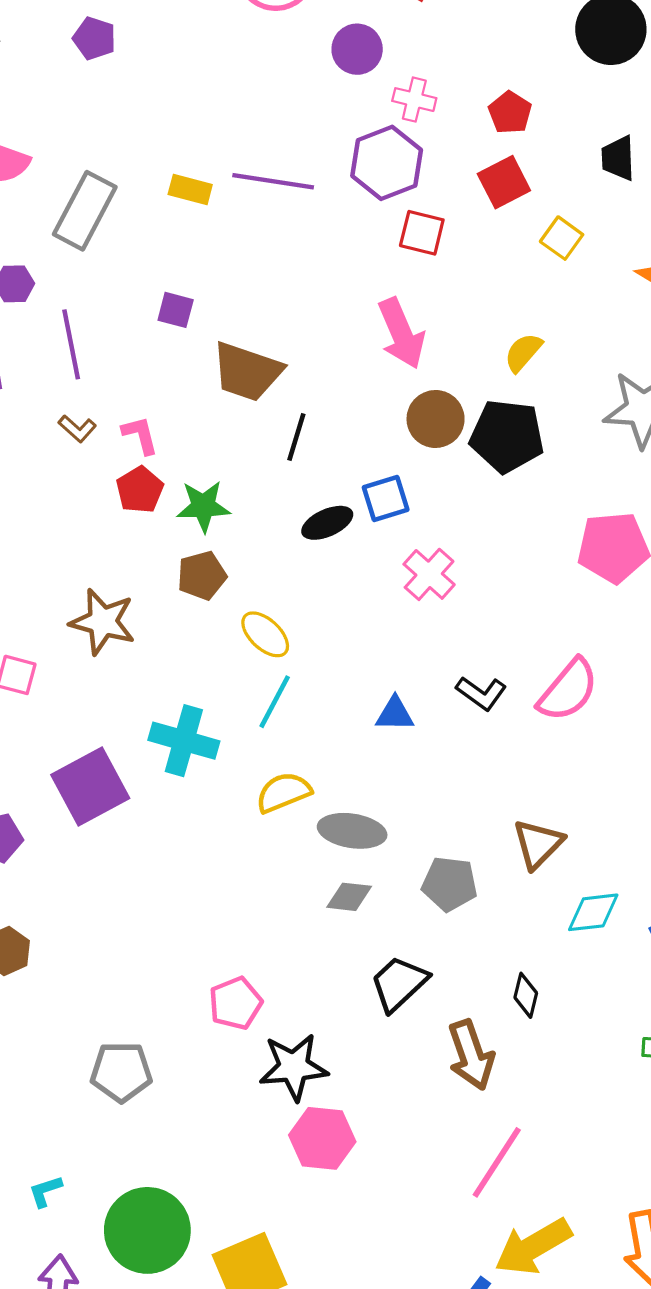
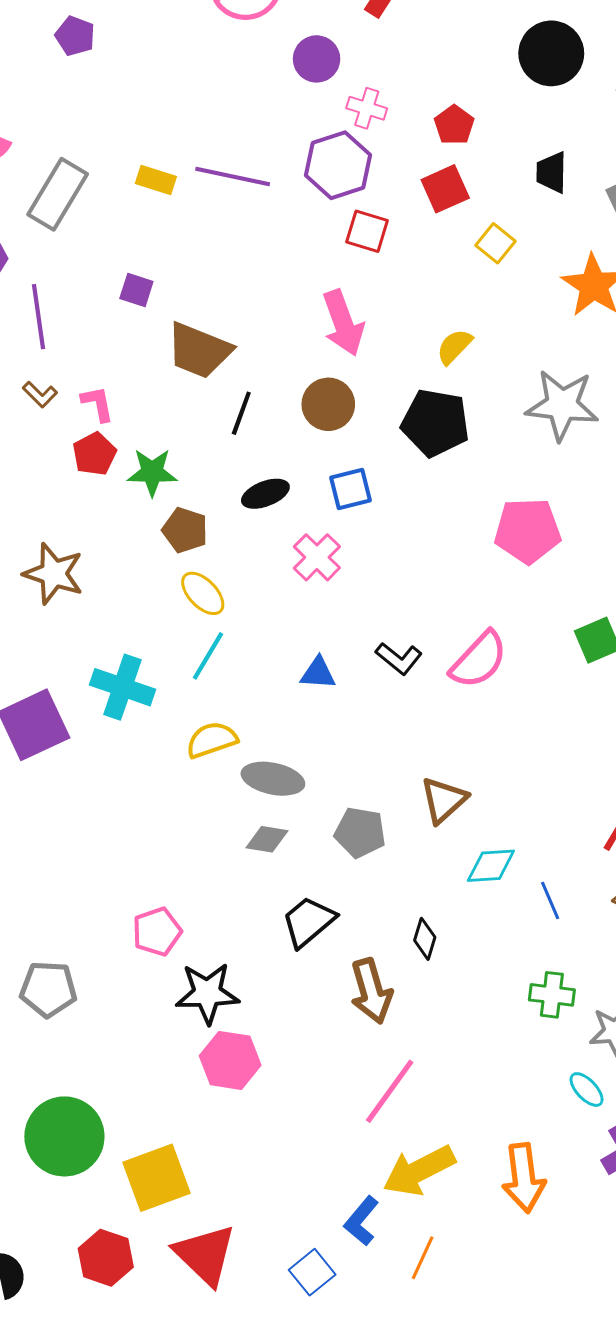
brown circle: (436, 419) -> (328, 404), moved
blue square: (386, 498) -> (350, 489), moved
pink cross: (429, 574) -> (317, 557), moved
brown pentagon: (202, 575) -> (185, 530), moved, turned 30

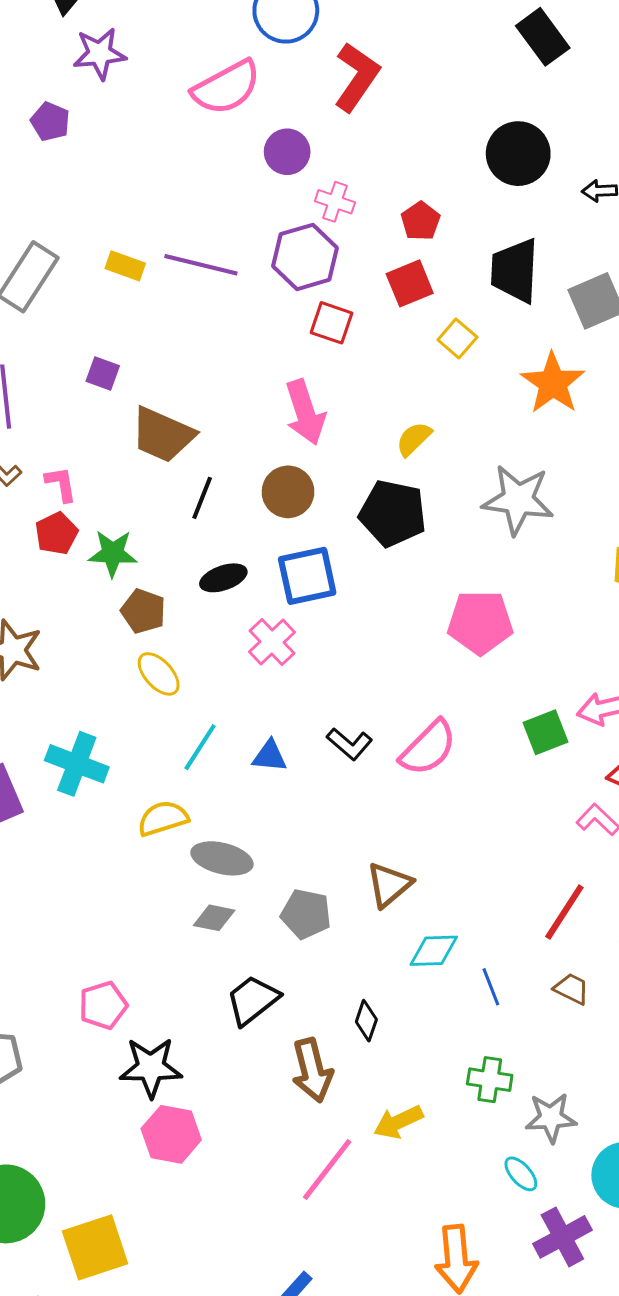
black trapezoid: (552, 172) -> (515, 271), size x1.6
blue square: (350, 489) -> (307, 576), size x1.4
cyan line: (208, 656) -> (200, 747), moved
yellow arrow: (419, 1171) -> (398, 1122), moved, size x0.7

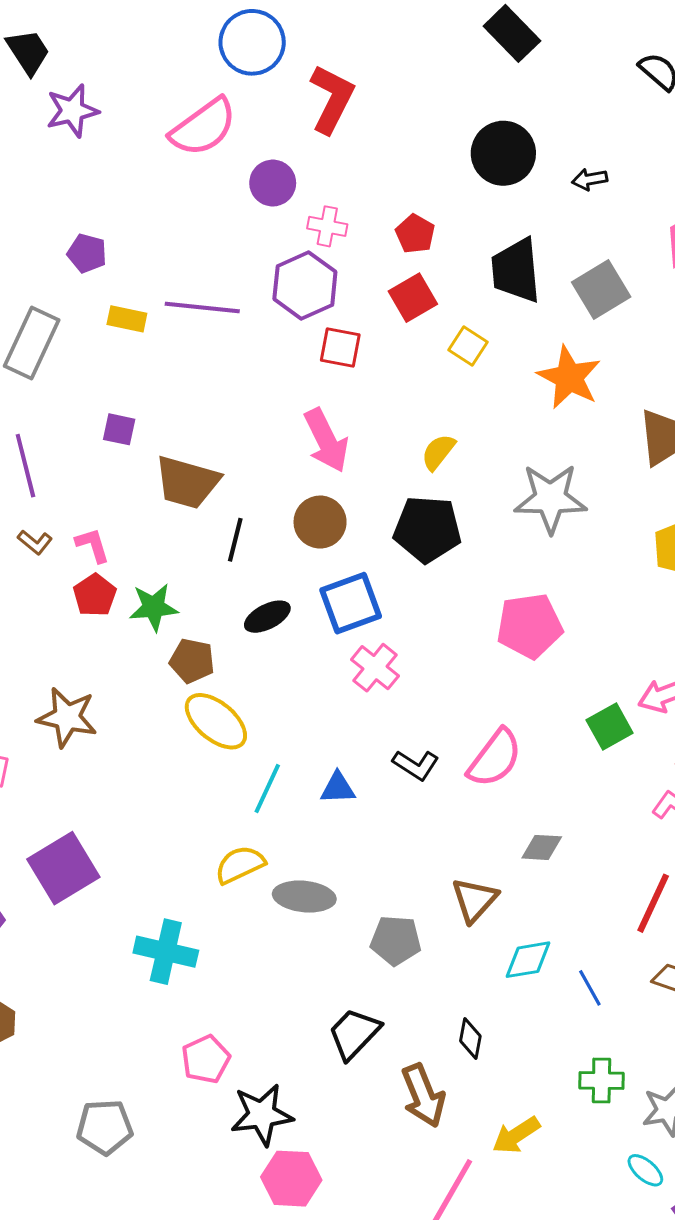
purple pentagon: (50, 122) -> (87, 253), moved
pink cross: (272, 642) -> (375, 668), moved
yellow ellipse: (159, 674) -> (216, 721), size x1.4
cyan cross: (77, 764) -> (166, 952), moved
gray diamond: (214, 918) -> (542, 847), moved

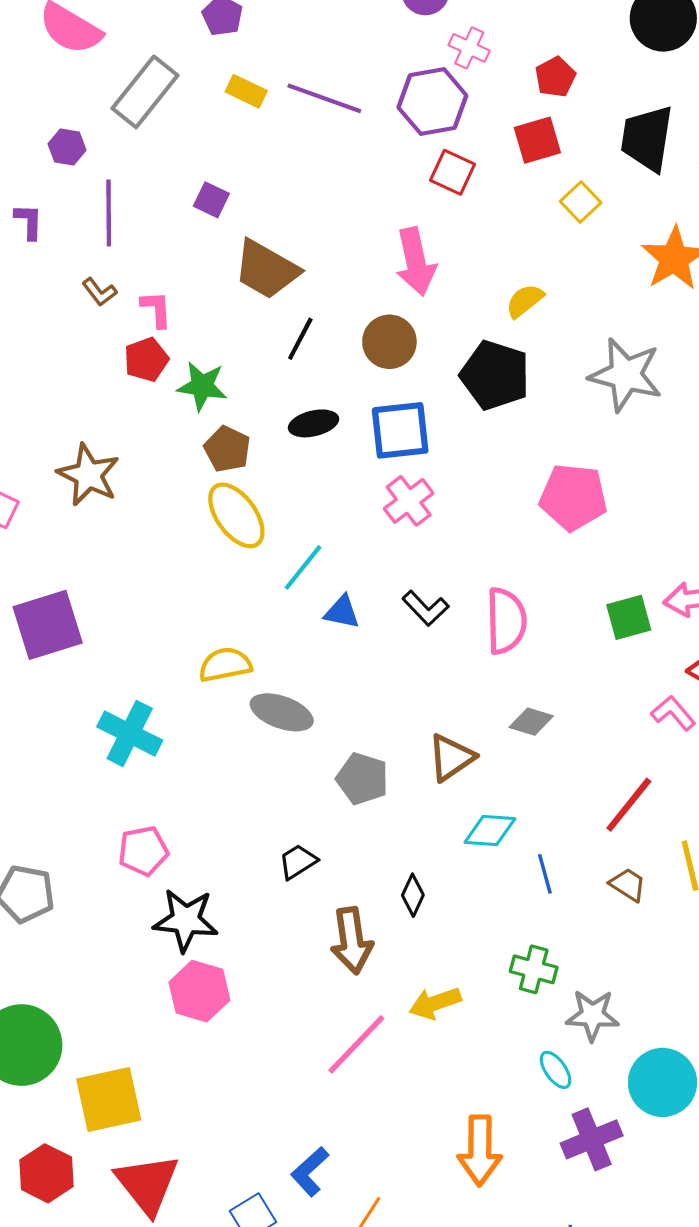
pink semicircle: (495, 758) -> (506, 621), turned -52
cyan line: (267, 789) -> (303, 567), moved
black trapezoid: (354, 1034) -> (298, 862), size x0.7

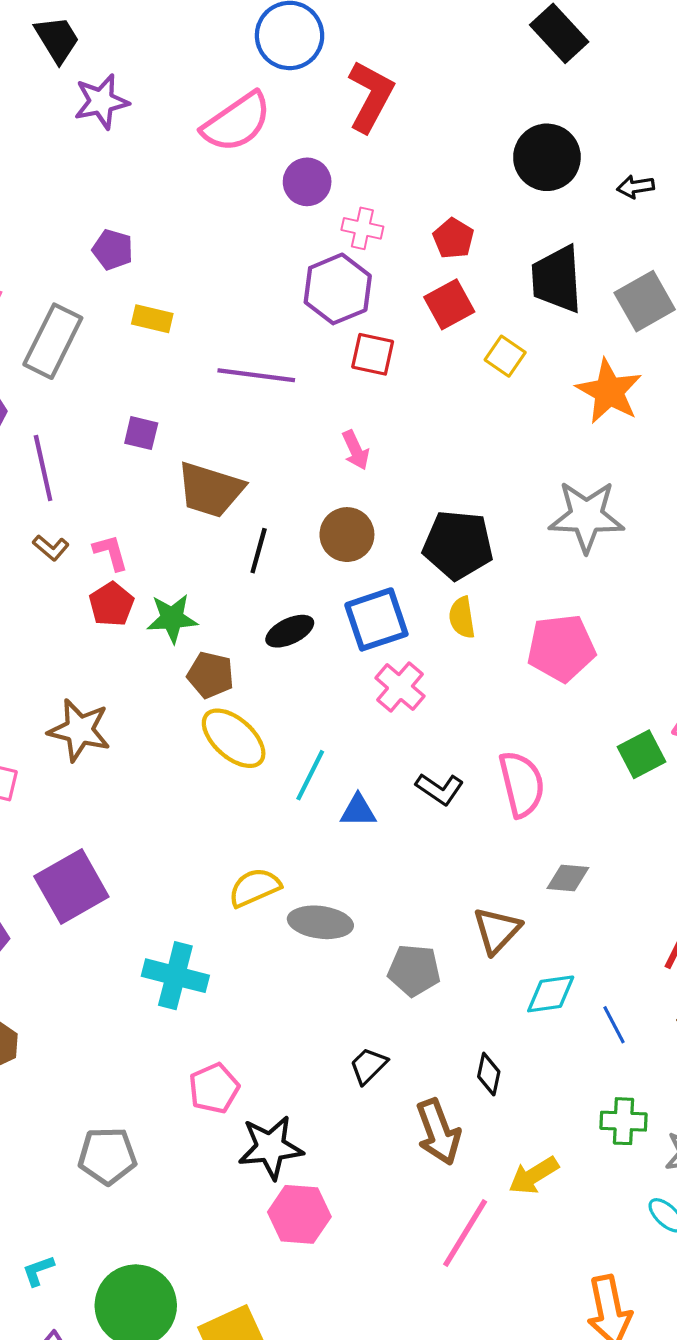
purple line: (324, 98) -> (256, 375), moved
pink arrow: (416, 262) -> (356, 450), size x0.6
yellow semicircle: (525, 301) -> (462, 617), moved, turned -48

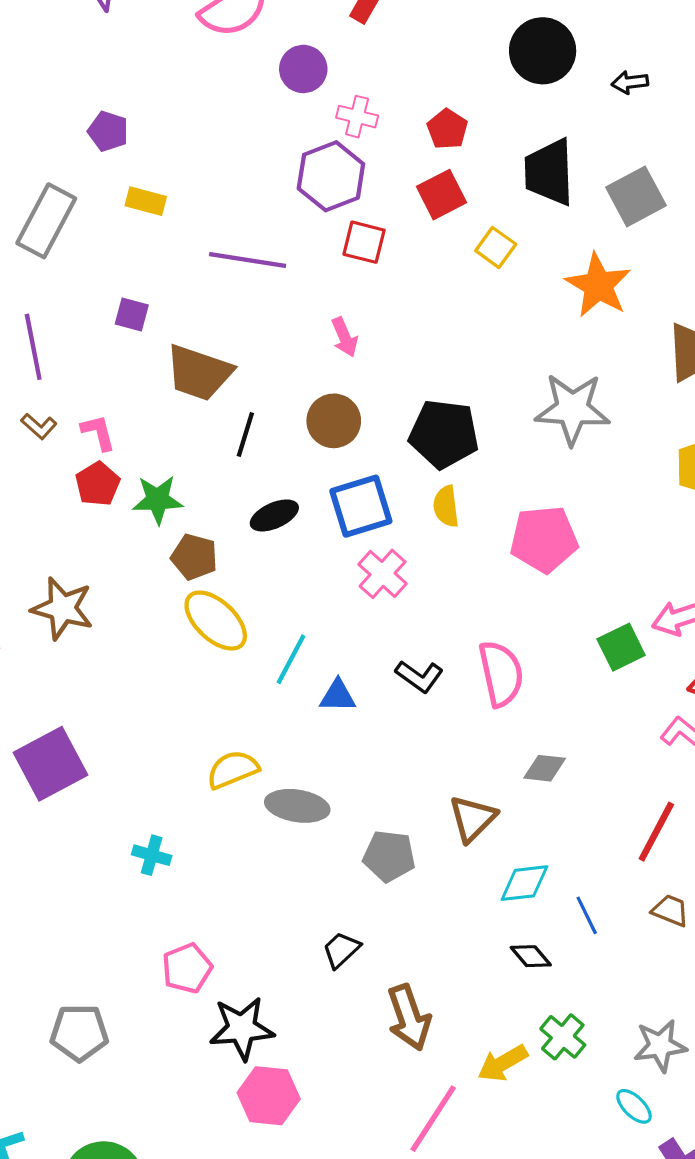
cyan cross: (175, 976) -> (152, 855), size x0.6
black diamond: (489, 1074) -> (531, 956), moved, turned -54
green cross: (623, 1121) -> (563, 1037), moved, turned 36

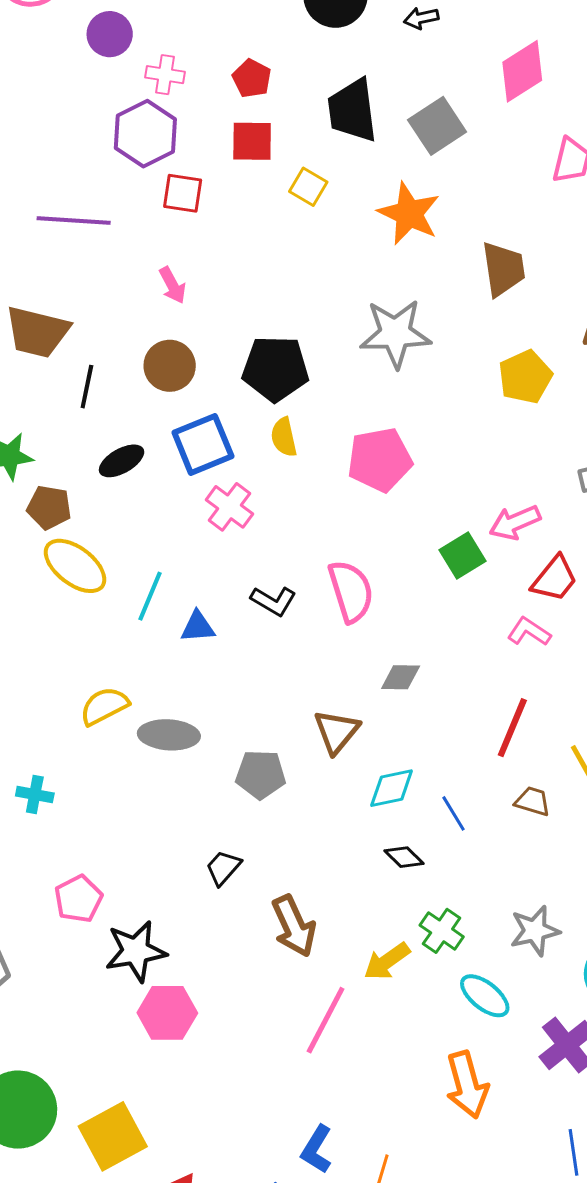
red square: (441, 195) -> (252, 141), turned 33
cyan ellipse: (634, 1106) -> (485, 996), moved, size x1.4

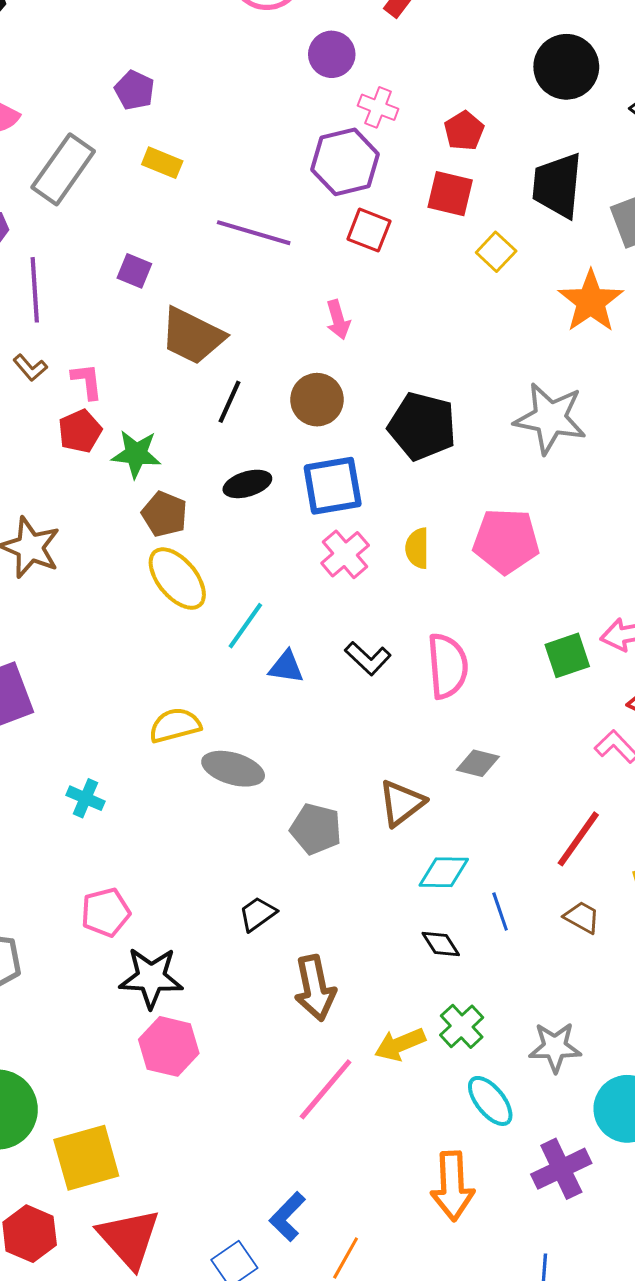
yellow semicircle: (284, 437) -> (417, 548), moved

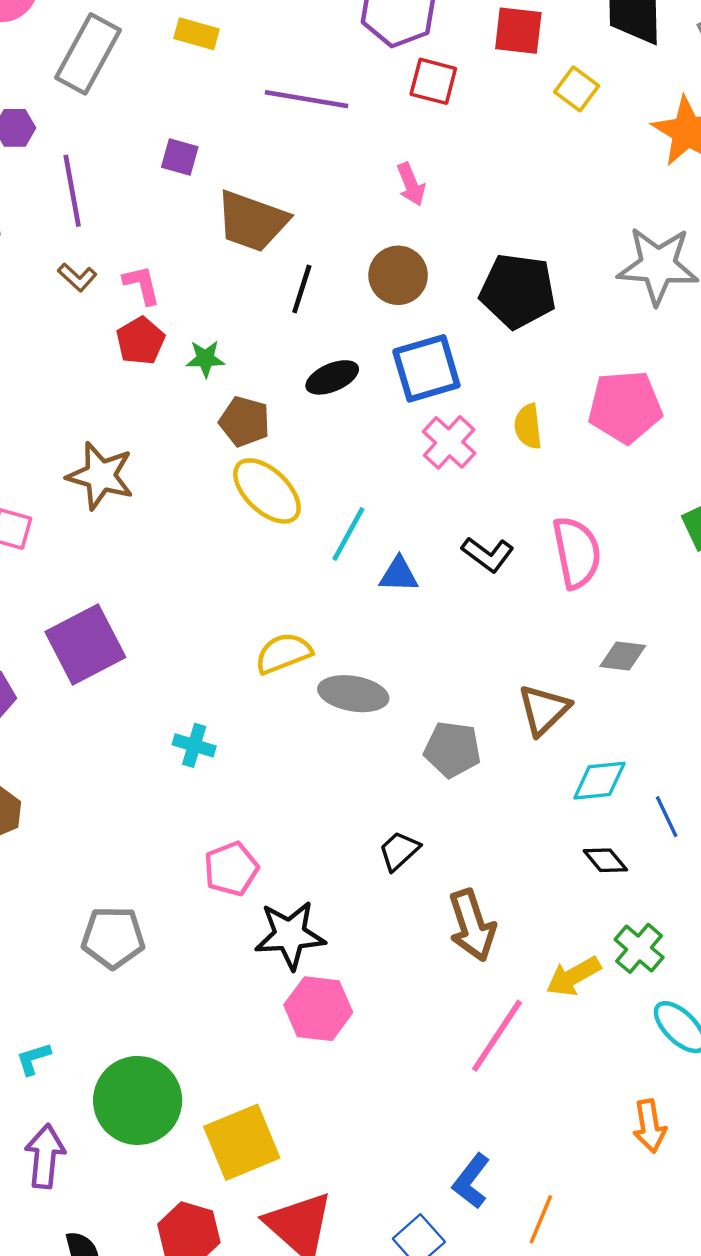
green star: (136, 454) -> (205, 359), size x0.7
orange arrow: (452, 1186) -> (650, 1126), size x0.7

